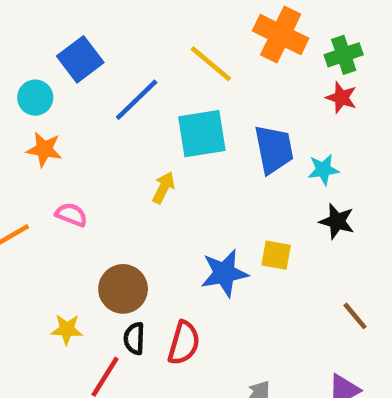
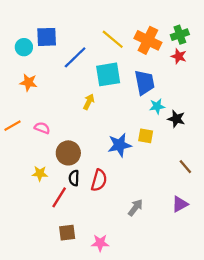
orange cross: (281, 35) -> (148, 40), moved
blue square: (80, 59) -> (47, 37), turned 35
cyan circle: (35, 98) -> (24, 47), moved
cyan star: (323, 170) -> (157, 106), moved
pink semicircle: (71, 215) -> (42, 128), moved

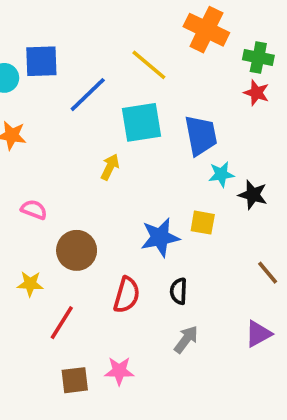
green cross: (180, 35) -> (258, 57), turned 30
orange cross: (148, 40) -> (206, 30), moved
black semicircle: (74, 178) -> (179, 291), moved
pink star: (100, 243) -> (119, 371), moved

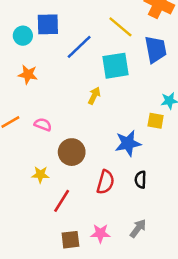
blue trapezoid: (201, 135) -> (156, 49), moved
yellow square: (203, 223) -> (156, 121), moved
gray arrow: (186, 339) -> (138, 228), moved

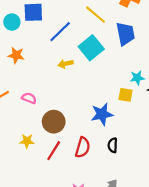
cyan square: (115, 66) -> (91, 48), turned -30
yellow arrow: (94, 96) -> (65, 64), moved, turned -128
red line: (62, 201) -> (54, 151), moved

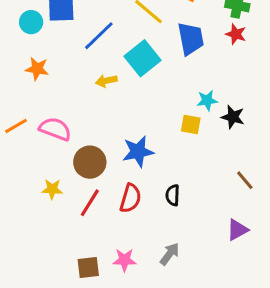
pink semicircle: (29, 98) -> (55, 129), size x1.5
blue star: (102, 114) -> (138, 152), moved

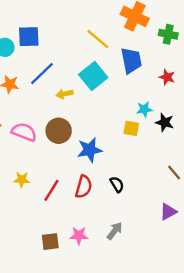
red star: (236, 34) -> (167, 77), moved
blue line: (99, 36) -> (42, 74), moved
brown circle: (90, 162) -> (59, 131), moved
black semicircle: (173, 195) -> (117, 184), turned 147

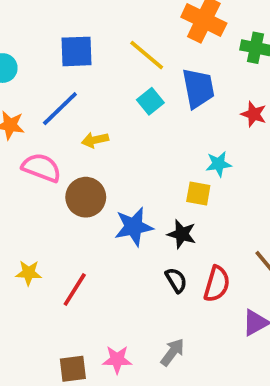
blue square: (29, 37) -> (77, 51), moved
cyan square: (93, 76) -> (150, 101), moved, size x0.6
black star: (165, 122) -> (182, 234), moved
pink semicircle: (24, 132) -> (41, 168), moved
red semicircle: (84, 187) -> (217, 284), moved

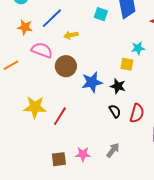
cyan square: (150, 101) -> (101, 14), turned -32
yellow star: (29, 273) -> (35, 107), size x1.6

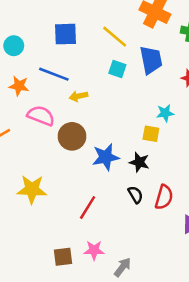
blue line: (52, 18) -> (54, 74), turned 65
red line: (60, 116) -> (88, 208), moved
gray arrow: (113, 150) -> (122, 267), moved

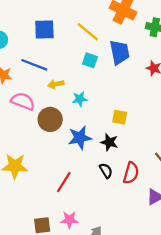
cyan star: (165, 113) -> (80, 99), moved

